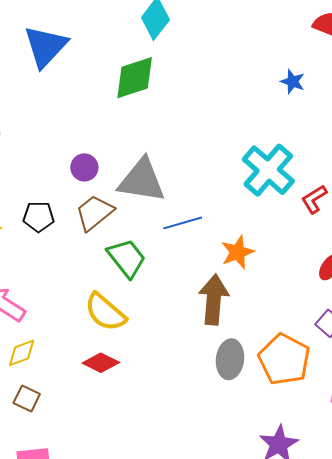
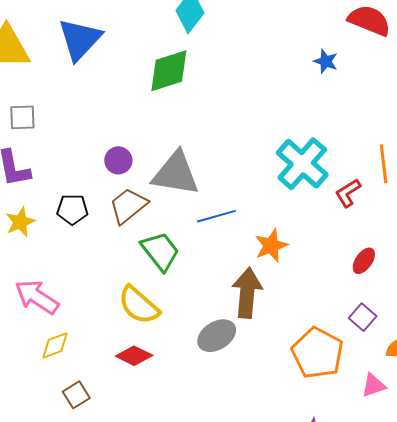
blue star: (293, 82) -> (326, 61), moved
gray ellipse: (230, 359) -> (217, 336), moved, turned 51
brown square: (27, 398) -> (76, 395), moved, turned 32

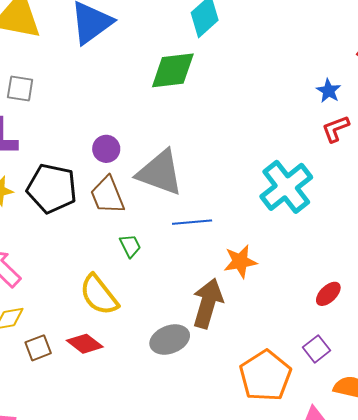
red L-shape: (348, 193) -> (336, 129), moved
brown trapezoid: (128, 206) -> (107, 195), turned -84
black pentagon: (72, 209) -> (52, 188), size x1.6
green trapezoid: (160, 251) -> (130, 246), size x0.6
brown square: (76, 395) -> (38, 348), moved

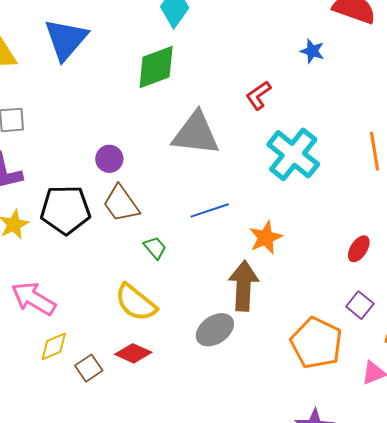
red L-shape: (336, 129) -> (258, 95), moved
gray triangle: (160, 173) -> (196, 134), moved

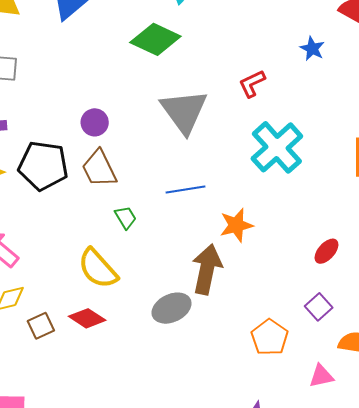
green diamond: (156, 67) -> (155, 39), turned 36
gray triangle: (196, 134) -> (184, 111), turned 38
orange pentagon: (316, 343) -> (270, 337), size x0.7

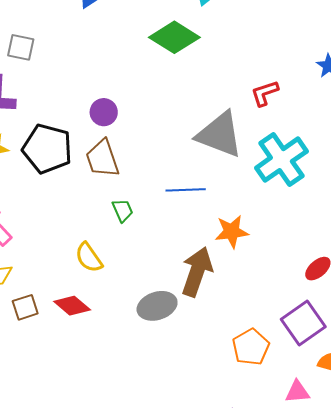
gray triangle: (184, 111) -> (220, 135), moved, turned -40
yellow semicircle: (98, 269) -> (89, 258), size x0.7
purple square: (319, 307) -> (303, 323), size x1.6

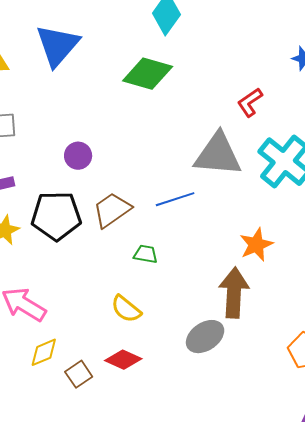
purple circle: (104, 112) -> (78, 156), moved
brown trapezoid: (102, 159) -> (112, 210), turned 90
blue line: (186, 190) -> (175, 199), moved
green trapezoid: (123, 210) -> (146, 254), turned -40

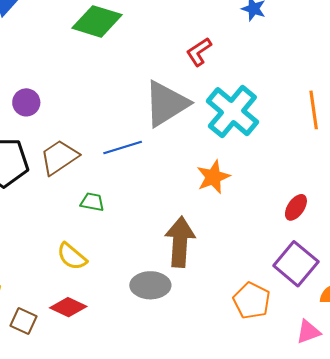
gray triangle: (218, 155) -> (166, 104), turned -38
orange star: (256, 245) -> (213, 177), moved
gray ellipse: (205, 337) -> (150, 285), turned 33
brown square: (79, 374) -> (23, 321), turned -32

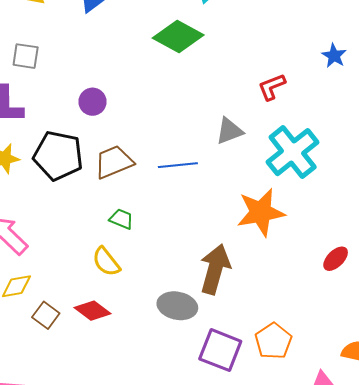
gray triangle: (166, 104) -> (229, 131), size x0.6
orange star: (213, 177) -> (261, 212), size x1.4
green trapezoid: (92, 202) -> (121, 219), moved
purple square: (296, 264) -> (220, 350), moved, turned -30

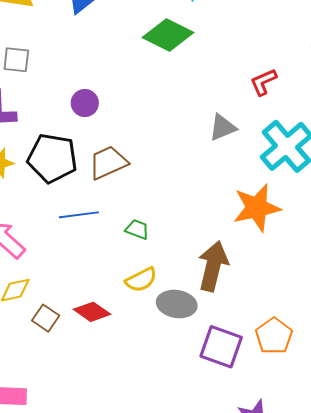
blue line: (178, 165) -> (79, 215), moved
green trapezoid: (121, 219) -> (137, 229), moved
yellow semicircle: (106, 262) -> (141, 280), moved, turned -76

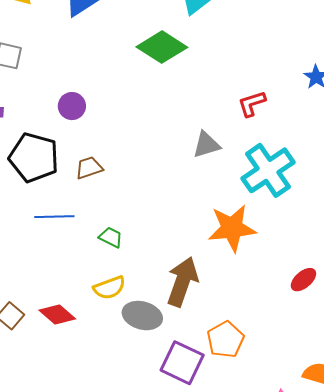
brown trapezoid: (108, 163) -> (89, 168), size x0.7
orange pentagon: (274, 336) -> (225, 340), moved

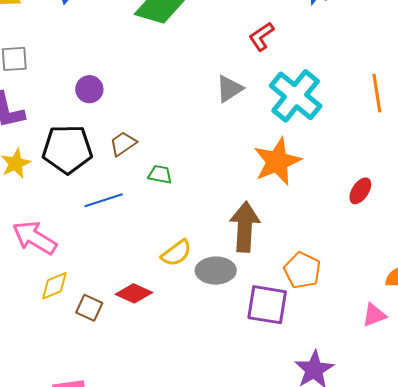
green trapezoid: (111, 237) -> (160, 174), moved

